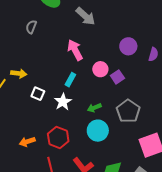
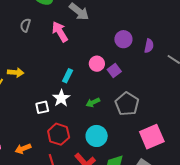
pink arrow: (75, 50) -> (60, 32), moved
white square: (38, 94) -> (42, 107), moved, turned -32
cyan circle: (98, 131) -> (97, 136), moved
orange arrow: (27, 142) -> (23, 149), moved

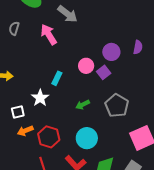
purple circle: (123, 39) -> (111, 52), moved
white star: (61, 98) -> (40, 98), moved
white square: (42, 107) -> (18, 112), moved
orange arrow: (23, 149) -> (25, 131), moved

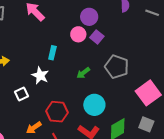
purple circle: (111, 52) -> (89, 17), moved
orange arrow: (25, 131) -> (34, 128), moved

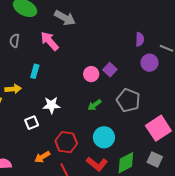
purple circle: (89, 17) -> (149, 63), moved
pink circle: (78, 34) -> (91, 74), moved
cyan rectangle: (52, 53) -> (35, 71), moved
white star: (40, 75) -> (51, 105), turned -30

